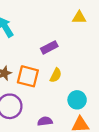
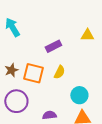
yellow triangle: (79, 18) -> (87, 35), moved

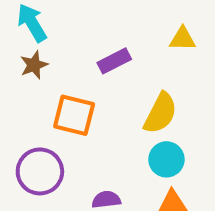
brown star: (11, 70) -> (34, 65), moved
yellow semicircle: (59, 72) -> (160, 113), moved, size x1.5

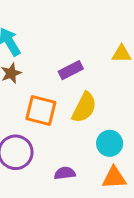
yellow semicircle: (160, 113) -> (84, 107), moved

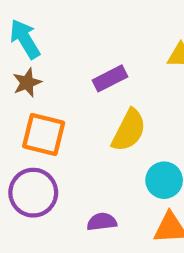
orange square: (41, 110) -> (44, 134), moved

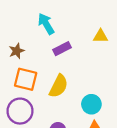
cyan arrow: (25, 39) -> (46, 24), moved
yellow semicircle: (129, 130) -> (59, 86), moved

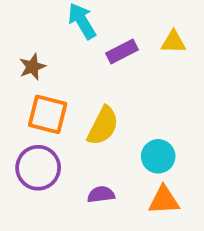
purple rectangle: (62, 49) -> (122, 51), moved

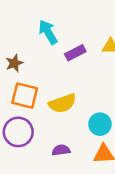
yellow semicircle: (103, 126) -> (62, 103), turned 44

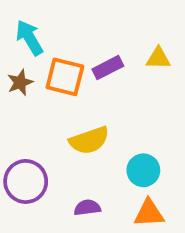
cyan arrow: (48, 32) -> (29, 38), moved
orange square: (25, 96) -> (65, 77), moved

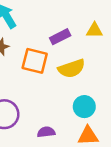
orange square: (65, 77) -> (35, 61), moved
yellow semicircle: (89, 140) -> (72, 68), moved

